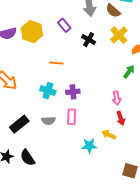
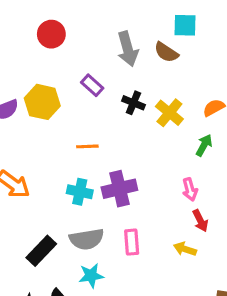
yellow cross: (119, 35) -> (169, 113), moved
purple cross: (73, 92) -> (119, 189), size x1.5
pink rectangle: (72, 117) -> (132, 242), moved
gray semicircle: (48, 121) -> (87, 239), size x1.5
cyan star: (89, 146) -> (91, 276), moved

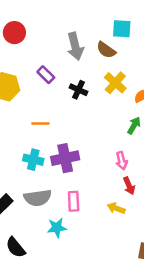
yellow cross: (169, 113) -> (115, 83), moved
cyan star: (91, 276) -> (57, 228), moved

